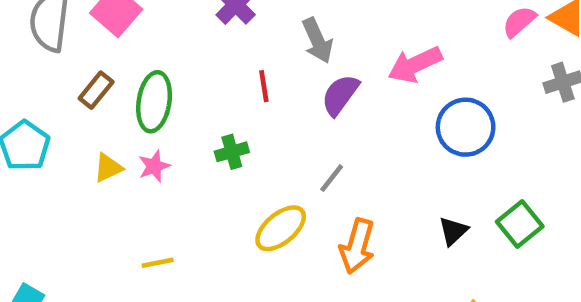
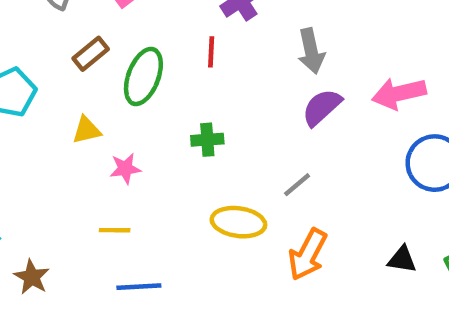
red line: (264, 86) -> (211, 52), moved
pink star: (154, 166) -> (125, 169), moved
yellow ellipse: (281, 228) -> (238, 222), turned 36
black triangle: (453, 231) -> (402, 259), turned 40

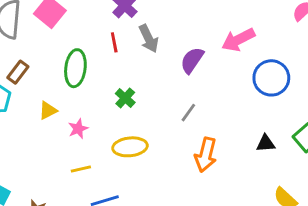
gray arrow: (311, 51) -> (149, 39), moved
brown rectangle: (91, 54) -> (18, 72), moved
green cross: (207, 140) -> (125, 98), turned -30
yellow ellipse: (238, 222) -> (130, 147), moved

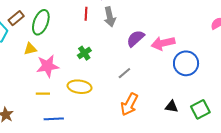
pink arrow: (238, 40) -> (163, 43), moved
green ellipse: (75, 68) -> (41, 22), moved
pink star: (78, 129) -> (48, 66), size x1.6

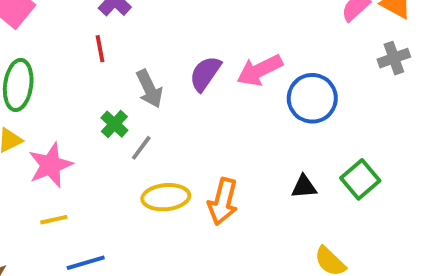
gray arrow: (110, 17) -> (149, 89), moved
gray line: (124, 73) -> (141, 148), moved
yellow ellipse: (80, 87) -> (166, 197), moved

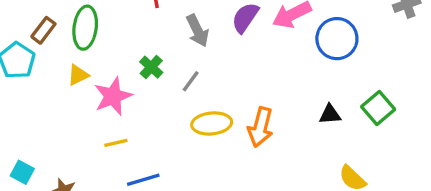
green cross: (114, 124) -> (151, 67), moved

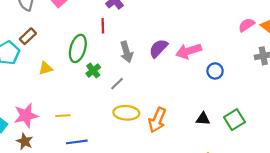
green ellipse: (85, 28) -> (78, 48), moved
blue circle: (337, 39) -> (215, 71), size x0.6
pink star: (113, 96) -> (26, 115), moved

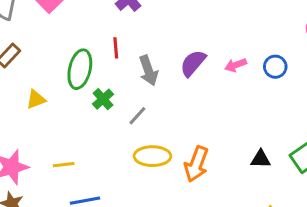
red line: (103, 26) -> (116, 48), moved
pink arrow: (189, 51) -> (236, 65), size x0.6
blue circle: (215, 71) -> (275, 67), moved

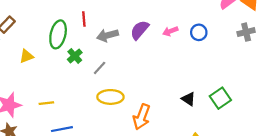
gray arrow: (148, 71) -> (107, 35), turned 95
black triangle: (261, 159) -> (188, 99), turned 32
orange arrow: (196, 164) -> (142, 117), moved

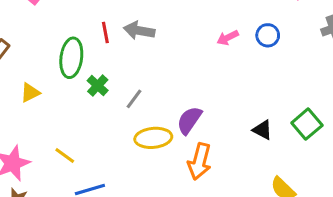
purple semicircle: (140, 30) -> (189, 120), moved
gray arrow: (107, 35) -> (139, 31), moved, turned 30
yellow line: (46, 103) -> (65, 155), turned 48

